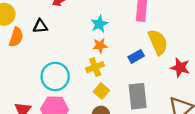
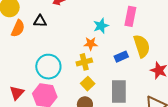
cyan star: (99, 24) -> (101, 26), moved

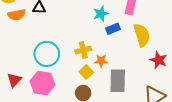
orange semicircle: (18, 28) -> (17, 15), turned 54
orange star: (91, 44) -> (101, 61), moved
blue rectangle: (121, 57) -> (113, 29), moved

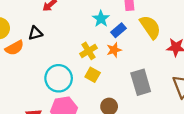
yellow cross: (83, 50) -> (89, 51), moved
orange star: (101, 61) -> (114, 50), moved
yellow square: (86, 72) -> (93, 75), moved

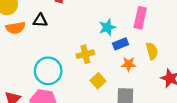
yellow semicircle: (150, 27) -> (152, 51), size x0.7
orange star: (114, 50) -> (129, 64), moved
yellow square: (93, 75) -> (98, 81), moved

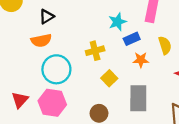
black triangle: (40, 20) -> (47, 17), turned -32
orange semicircle: (16, 28) -> (41, 40), moved

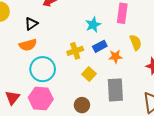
blue rectangle: (132, 39) -> (100, 46), moved

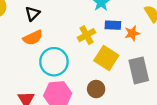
blue rectangle: (100, 46) -> (113, 25), turned 40
yellow square: (89, 74) -> (106, 58), size x1.5
brown circle: (82, 105) -> (96, 89), moved

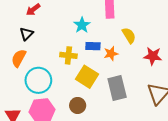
black triangle: (32, 14) -> (26, 34), moved
yellow cross: (86, 35) -> (68, 55), turned 35
orange semicircle: (33, 38) -> (19, 58), turned 144

